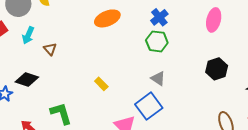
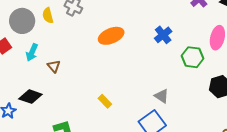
green hexagon: (157, 41) -> (192, 57), moved

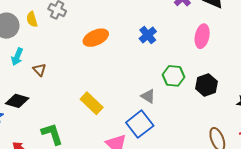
green hexagon: (192, 57) -> (174, 76), moved
yellow rectangle: (105, 101) -> (92, 103), size x1.6

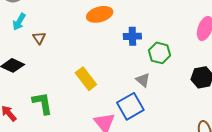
blue cross: (148, 35) -> (132, 36), moved, turned 30
green hexagon: (174, 76) -> (160, 53), moved

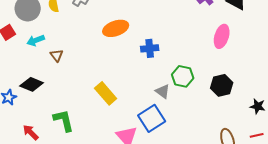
cyan arrow: (19, 22) -> (36, 40), turned 42
green hexagon: (160, 53) -> (183, 76), moved

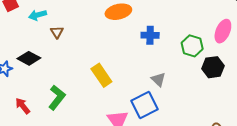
green hexagon: (183, 76) -> (192, 46), moved
black hexagon: (222, 85) -> (213, 67), moved
green L-shape: (64, 120) -> (57, 98), turned 45

